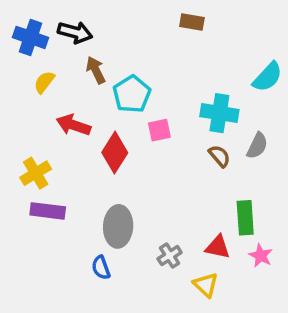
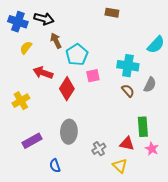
purple rectangle: (48, 211) -> (32, 141), moved, turned -36
blue semicircle: (101, 268) -> (55, 166), moved

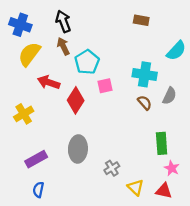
brown rectangle: (112, 13) -> (141, 20), moved
black arrow: (44, 19) -> (63, 21), moved, turned -126
yellow semicircle: (26, 48) -> (29, 54), size x1.6
red triangle: (127, 144) -> (164, 191), moved
blue semicircle: (55, 166) -> (38, 190), moved, turned 32

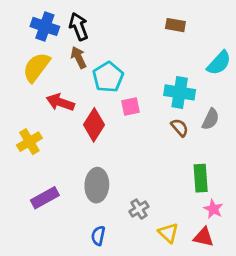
blue cross: (20, 25) -> (45, 26), moved
blue semicircle: (38, 190) -> (98, 236), moved

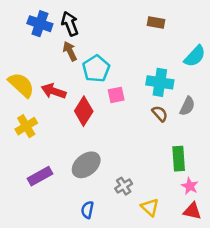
yellow semicircle: (36, 67) -> (21, 85), moved, turned 96
gray ellipse: (97, 185) -> (86, 165), turned 48
red triangle: (204, 237) -> (192, 211), moved

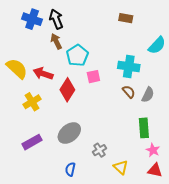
gray semicircle: (187, 106) -> (148, 95), moved
yellow cross: (26, 126) -> (32, 102), moved

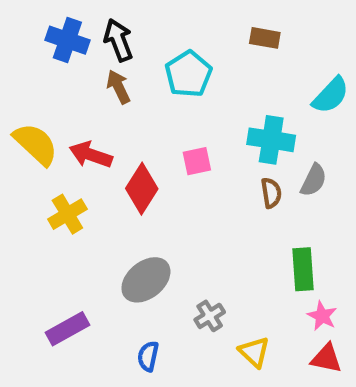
cyan pentagon: (77, 55) -> (188, 74), moved
brown semicircle: (129, 92) -> (271, 193), turned 32
gray semicircle: (148, 95) -> (314, 180), moved
purple rectangle: (32, 142) -> (67, 329), moved

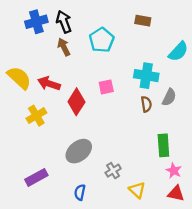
blue cross: (67, 40) -> (36, 22), turned -35

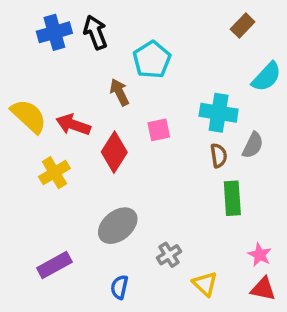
brown rectangle: (143, 21) -> (243, 25), moved, turned -56
brown arrow: (64, 47) -> (119, 92), moved
green rectangle: (163, 145) -> (232, 198), moved

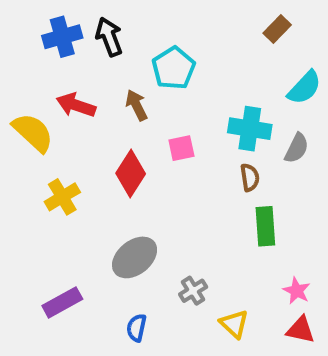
red arrow: (73, 125) -> (76, 105), moved
gray semicircle: (253, 145) -> (297, 148), moved

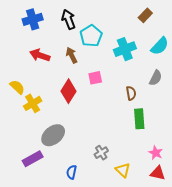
black arrow: (109, 37) -> (68, 19), moved
cyan cross: (250, 129) -> (125, 49), moved, turned -30
yellow semicircle: (33, 132) -> (17, 87), moved, size x0.7
gray ellipse: (135, 257) -> (53, 135), moved

